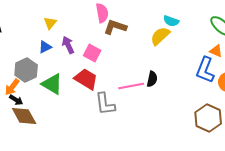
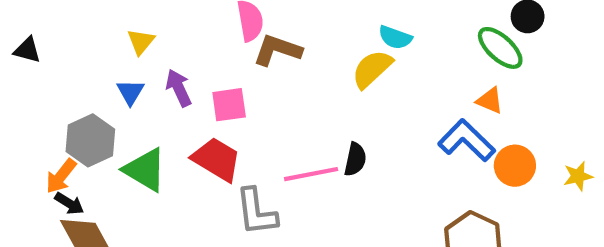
blue triangle: (45, 47) -> (130, 92), turned -32
pink square: (92, 53) -> (229, 105), turned -36
blue L-shape: (205, 70) -> (467, 140), turned 112

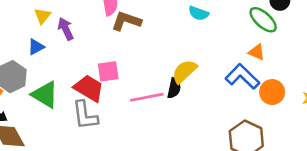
yellow semicircle: (372, 69) -> (184, 71), moved
purple arrow: (179, 88) -> (66, 29), moved
blue triangle: (130, 92) -> (36, 47), turned 30
pink square: (229, 105) -> (108, 71), moved
gray L-shape: (256, 212) -> (85, 115), moved

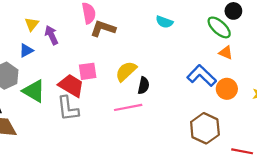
orange triangle: (257, 52) -> (226, 53), moved
yellow semicircle: (184, 71) -> (126, 71), moved
pink line: (147, 97) -> (128, 107), moved

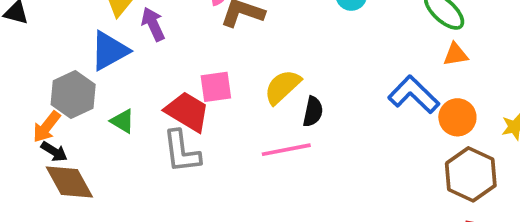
blue triangle: (26, 50) -> (109, 51), size x1.6
orange triangle: (226, 53) -> (456, 55), turned -32
green triangle: (34, 91) -> (123, 121), size x0.6
brown hexagon: (205, 128) -> (471, 174), moved

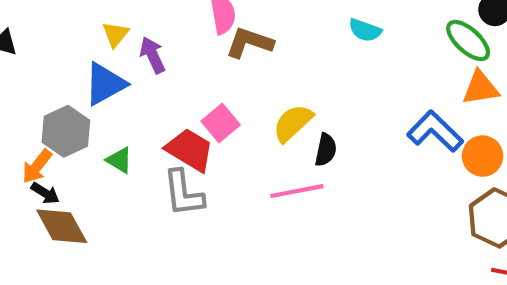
orange triangle: (456, 55) -> (480, 88), size x1.4
pink square: (216, 87) -> (221, 123), turned -32

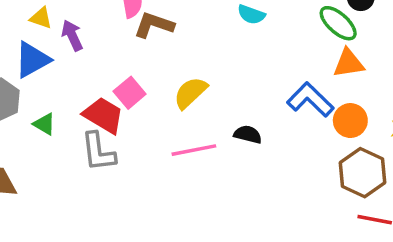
yellow triangle: (115, 34) -> (41, 18), turned -50
black semicircle: (326, 150) -> (248, 134), moved, turned -88

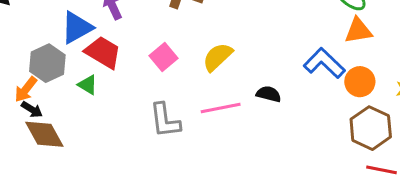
red trapezoid: (103, 115) -> (103, 52), moved
gray L-shape: (98, 152) -> (165, 120), moved

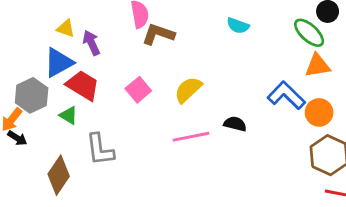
gray L-shape: (165, 120) -> (100, 149), moved
brown diamond: (44, 134) -> (59, 175), moved, turned 63

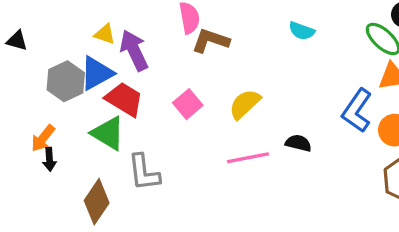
purple arrow: (91, 43) -> (134, 50), size x1.4
gray hexagon: (32, 95) -> (66, 81), moved
blue L-shape: (286, 95) -> (357, 111), turned -99
green triangle: (69, 115) -> (108, 133), size x1.6
black arrow: (17, 138) -> (49, 159), turned 54

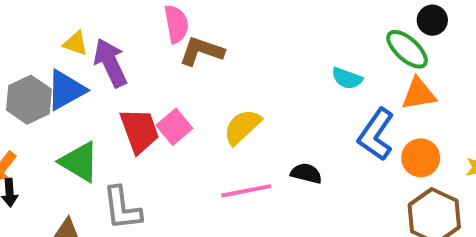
cyan semicircle: (302, 31) -> (347, 78), moved
red trapezoid: (124, 99) -> (139, 131), moved, turned 39

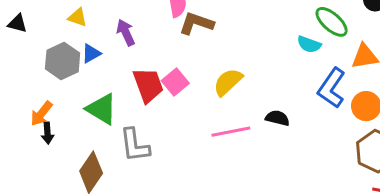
yellow triangle: (75, 43) -> (78, 17), moved
green ellipse: (407, 49) -> (332, 22), moved
purple arrow: (110, 63) -> (126, 32), size x0.7
blue triangle: (66, 90) -> (91, 53), size x0.6

